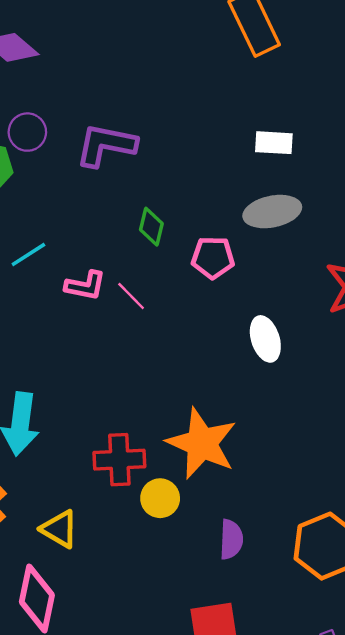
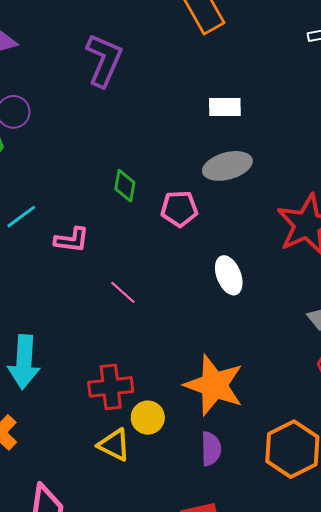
purple L-shape: (106, 145) -> (104, 60), moved, turned 106
pink line: (131, 296) -> (123, 292), moved
orange star: (202, 443) -> (214, 385), moved
yellow triangle: (59, 529) -> (114, 445), moved

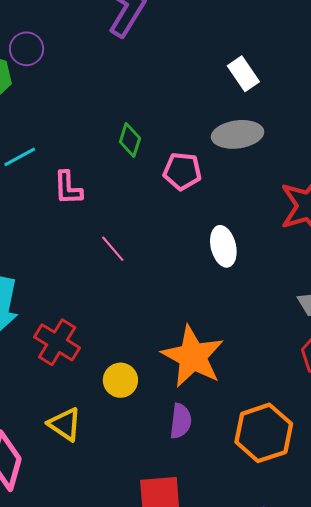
white rectangle: (225, 107) -> (243, 74), turned 48
pink L-shape: (72, 240) -> (68, 188), turned 72
red cross: (111, 387) -> (57, 342), moved, turned 30
yellow triangle: (114, 445) -> (65, 424), moved

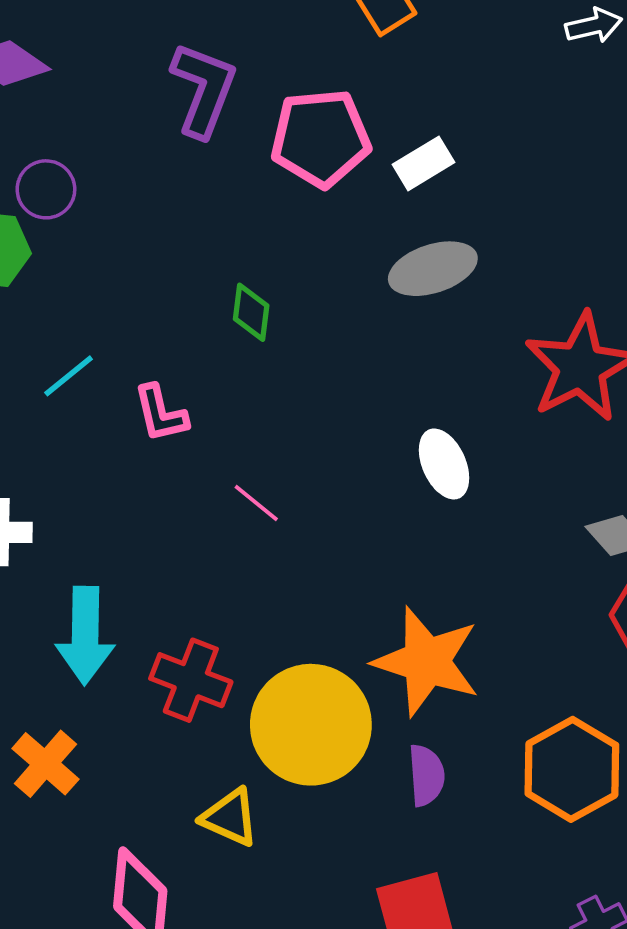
white rectangle: (243, 74) -> (423, 163), turned -76
pink pentagon: (182, 171) -> (321, 138), moved, size x1.5
yellow circle: (120, 380) -> (311, 725), size x2.0

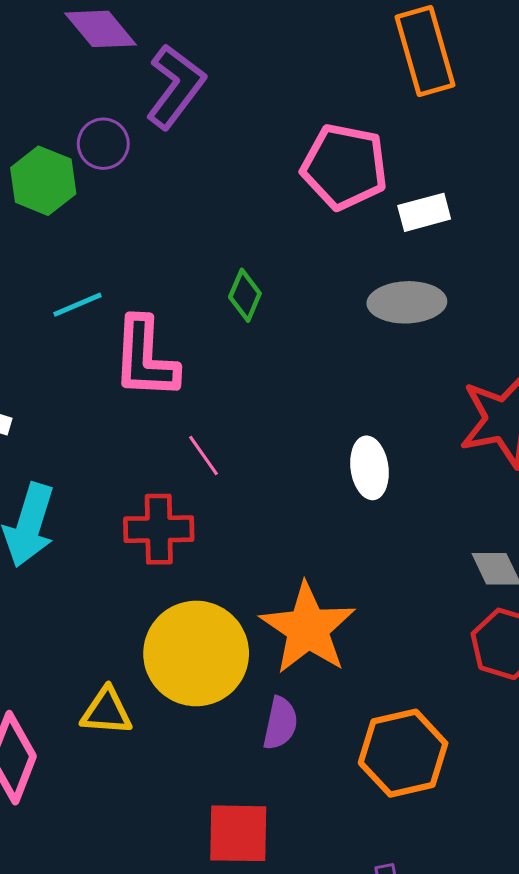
purple L-shape: (204, 90) -> (176, 86), moved
pink L-shape: (161, 413) -> (145, 358), size x1.6
red cross: (191, 680) -> (159, 529), moved, turned -38
yellow triangle: (230, 817) -> (107, 711), turned -36

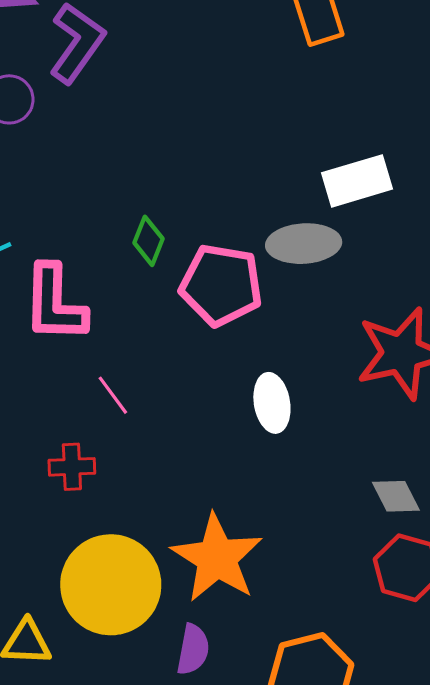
pink pentagon: (344, 167) -> (221, 285), moved
white rectangle: (424, 212) -> (357, 181), moved, size x1.4
red cross: (159, 529) -> (72, 467), size x0.7

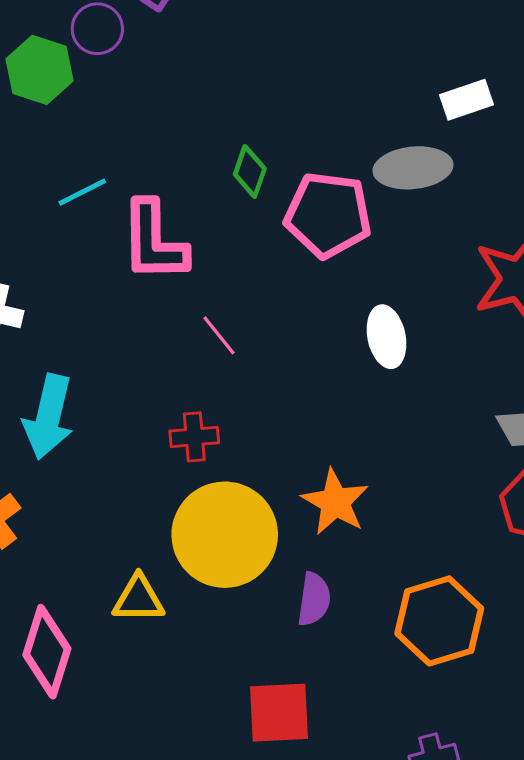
white rectangle: (357, 181) -> (467, 100), size x0.7
red cross: (72, 467) -> (194, 437), moved
orange star: (217, 558) -> (335, 502), size x0.7

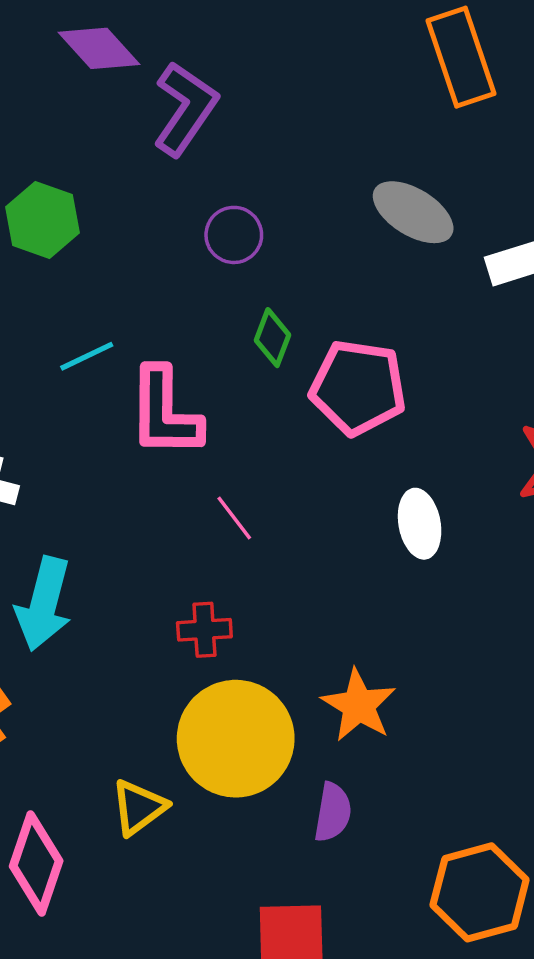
purple circle: (97, 29) -> (234, 235), moved
gray ellipse: (413, 168) -> (413, 212), moved, turned 36
yellow triangle: (139, 599) -> (139, 807), turned -38
orange hexagon: (439, 621) -> (480, 892), moved

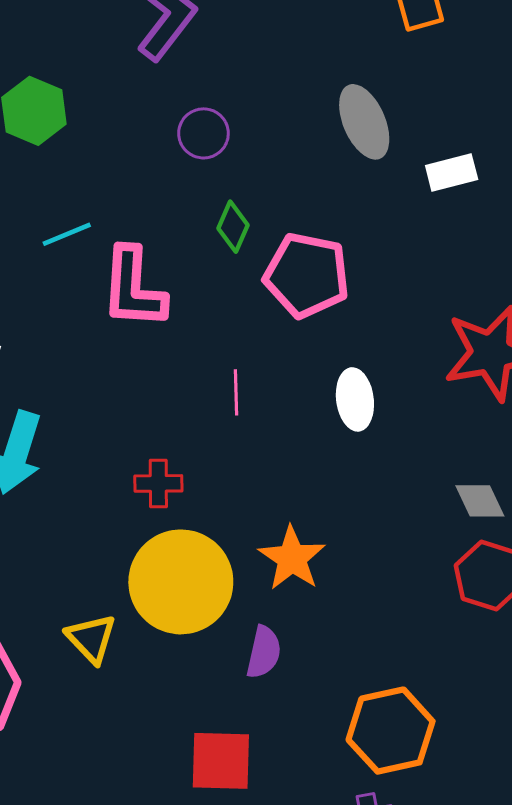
gray ellipse: (413, 212) -> (364, 122), turned 32
pink line: (234, 518) -> (236, 392), moved, turned 33
yellow triangle: (139, 807) -> (91, 638), turned -40

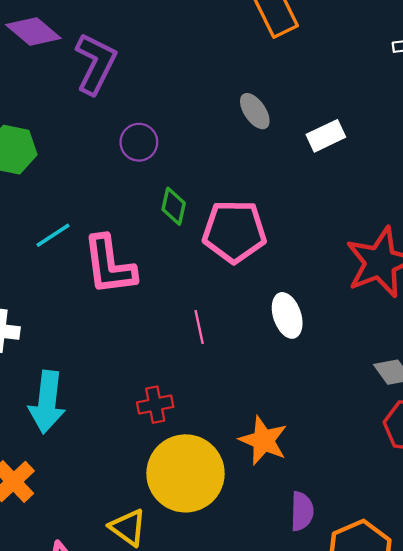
gray ellipse: (364, 122) -> (255, 111), size x0.7
purple semicircle: (264, 652) -> (302, 511), moved

